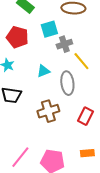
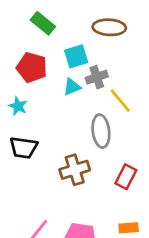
cyan triangle: (43, 71) -> (72, 87), moved

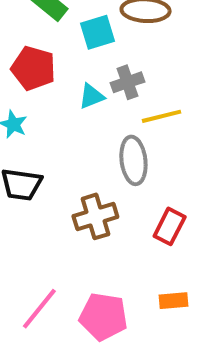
cyan square: (76, 56) -> (97, 32), moved
yellow line: (120, 101) -> (162, 116), turned -64

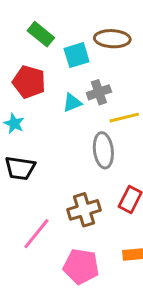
brown cross: (95, 216) -> (84, 210), moved
pink line: (39, 309) -> (36, 234), moved

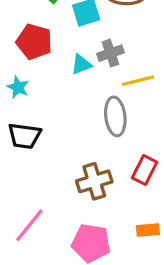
pink line: (36, 234) -> (29, 225), moved

